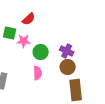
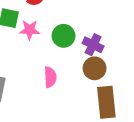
green circle: (41, 52) -> (64, 36), moved

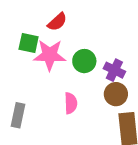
pink star: (30, 30) -> (50, 55), size x1.5

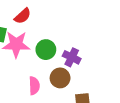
brown circle: (116, 94) -> (60, 78), moved

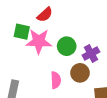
purple cross: (72, 57) -> (91, 53), turned 35

